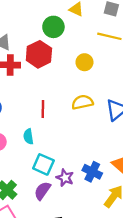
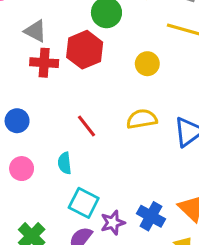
red line: (43, 109) -> (86, 126), turned -42
purple star: (65, 178) -> (113, 223), turned 30

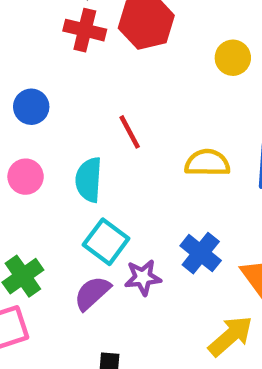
yellow semicircle: (142, 119) -> (207, 163), moved
cyan semicircle: (65, 163) -> (89, 180), size x1.4
blue cross: (151, 216) -> (201, 253), moved

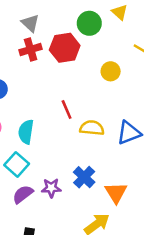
red cross: (85, 30) -> (31, 49), turned -35
red line: (130, 132) -> (67, 110), moved
cyan square: (106, 242) -> (17, 164), moved

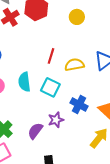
red line: (67, 110) -> (51, 56), turned 56
cyan square: (17, 164) -> (50, 87), moved

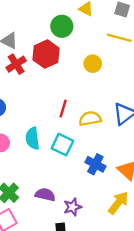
purple star: (56, 120) -> (72, 207), moved
purple semicircle: (35, 131) -> (45, 195), turned 66

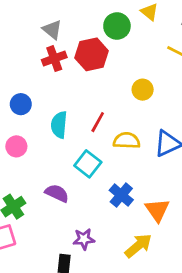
yellow circle: (93, 64) -> (143, 90), moved
cyan semicircle: (33, 138) -> (59, 125), moved
purple semicircle: (45, 195) -> (57, 193), moved

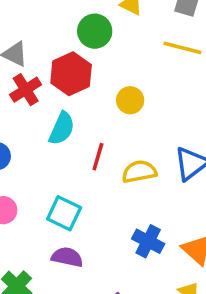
yellow circle: (143, 90) -> (130, 100), moved
cyan semicircle: (59, 125) -> (62, 128), moved, turned -148
cyan square: (88, 164) -> (64, 213), moved

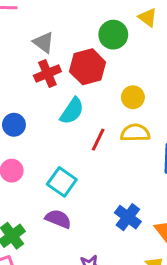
yellow semicircle: (139, 172) -> (135, 133), moved

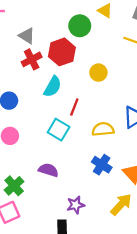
yellow semicircle: (135, 133) -> (103, 129), moved
cyan square: (62, 182) -> (59, 130), moved

